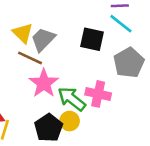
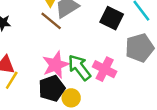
pink star: (44, 83) -> (56, 65), moved
yellow circle: (70, 121) -> (71, 98), moved

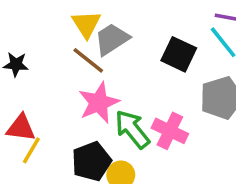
pink star: (56, 65) -> (99, 103), moved

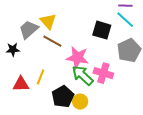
gray trapezoid: (112, 39) -> (29, 30), moved
pink star: (99, 103) -> (77, 58), moved, turned -30
yellow line: (31, 150) -> (41, 77), moved

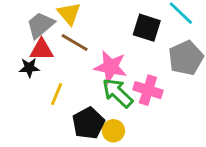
black star: (13, 50) -> (29, 68), moved
red triangle: (21, 84) -> (42, 50), moved

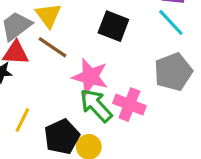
black square: (147, 28) -> (113, 26), moved
yellow line: (57, 94) -> (22, 120), moved

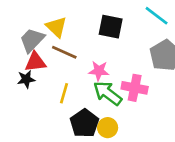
pink star: (90, 77) -> (99, 71), size x0.7
yellow line: (22, 120) -> (64, 93), moved

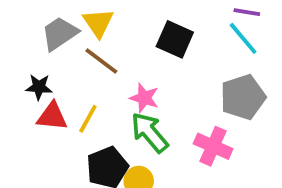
red triangle: (35, 62) -> (52, 116), moved
pink cross: (135, 88) -> (213, 146), moved

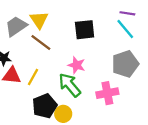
black square: (175, 39) -> (85, 30), turned -30
pink star: (144, 98) -> (77, 65), moved
pink cross: (213, 146) -> (107, 93), turned -35

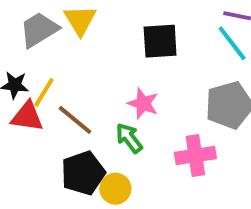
brown line: (41, 43) -> (75, 120), moved
yellow line: (33, 77) -> (44, 92), moved
green arrow: (70, 85) -> (129, 138), size x0.7

